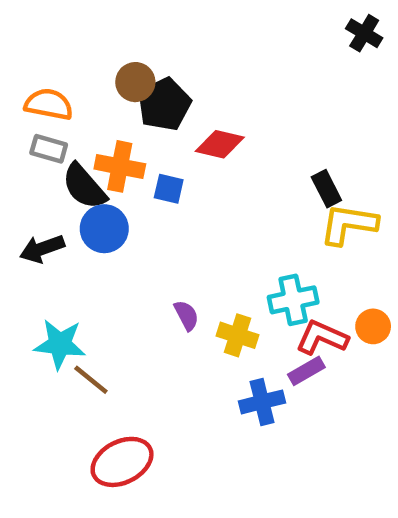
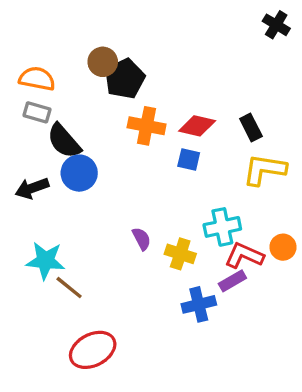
red diamond: (220, 144) -> (197, 126), moved
orange cross: (120, 166) -> (147, 126), moved
blue square: (169, 189) -> (189, 160), moved
black rectangle: (326, 189) -> (251, 128), moved

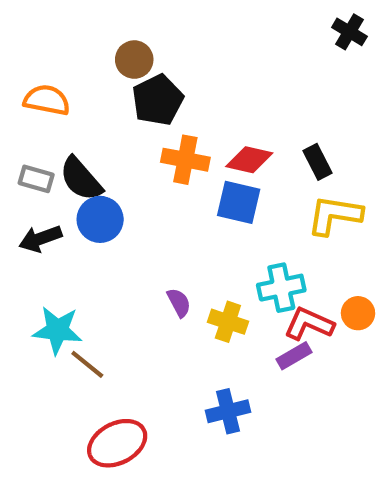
brown circle: (103, 62) -> (134, 60), moved
gray rectangle: (37, 112) -> (36, 179), moved
blue square: (189, 160) -> (239, 202), size x1.5
blue cross: (199, 304) -> (228, 411), moved

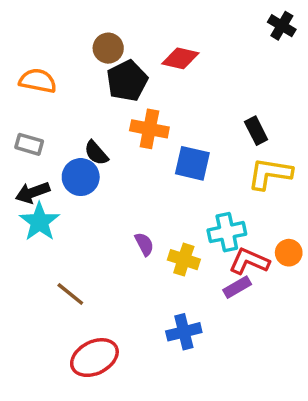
red diamond: (249, 160) -> (180, 58), moved
black semicircle: (81, 179) -> (96, 153), moved, size x0.7
cyan star: (57, 330) -> (39, 222), moved, turned 30

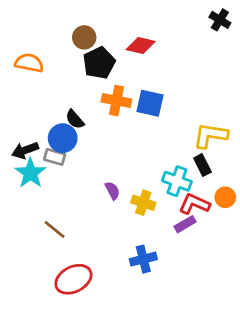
black rectangle: (256, 131) -> (202, 165), moved
gray rectangle: (29, 144) -> (55, 157), moved
blue square: (192, 163) -> (150, 103), moved
cyan cross: (227, 232) -> (177, 181), turned 32

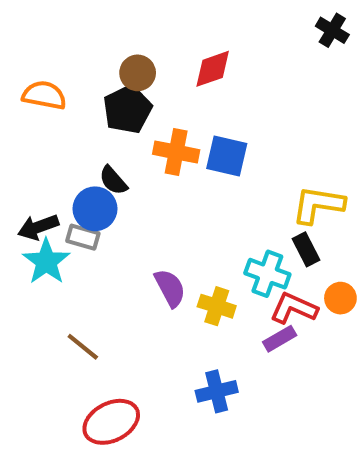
brown circle: (84, 37) -> (138, 73), moved
red diamond: (141, 45) -> (213, 69), turned -32
black pentagon: (99, 63) -> (127, 109), moved
purple semicircle: (112, 191) -> (170, 288), size x1.4

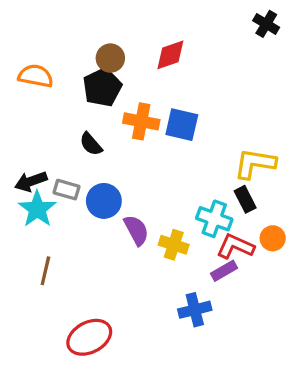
blue circle: (95, 209) -> (104, 201), moved
brown line: (83, 347) -> (45, 271), moved, turned 64
blue cross: (217, 391) -> (195, 310), moved

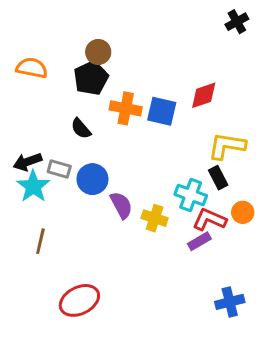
black cross: (266, 24) -> (237, 22), turned 30
red diamond: (170, 55) -> (204, 95), moved
blue cross: (195, 310) -> (230, 302), moved

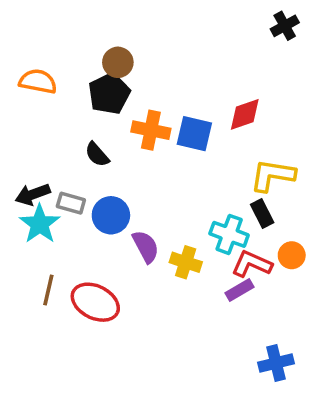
red ellipse: (79, 300) -> (95, 302), moved, turned 54

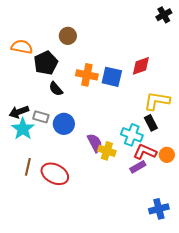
black pentagon: (109, 94) -> (46, 63), moved
purple semicircle: (146, 247) -> (95, 143), moved
orange circle: (292, 255) -> (167, 155), moved

